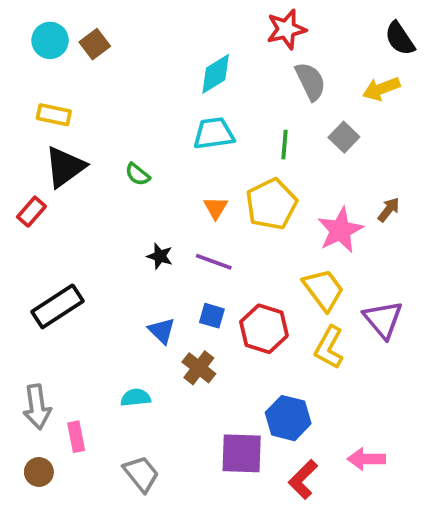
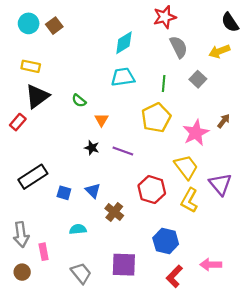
orange triangle: (216, 208) -> (101, 120), moved
blue square: (212, 316) -> (64, 193), moved
purple square: (242, 453) -> (124, 265), moved

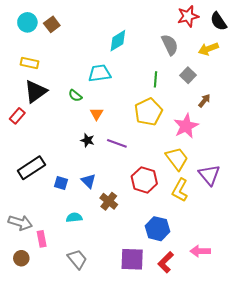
red star: (165, 17) -> (188, 16), moved
cyan trapezoid: (123, 77) -> (100, 73), moved
brown arrow: (224, 121) -> (204, 101), moved
gray arrow: (21, 235) -> (20, 223), turned -65
purple square: (124, 265) -> (132, 259), moved

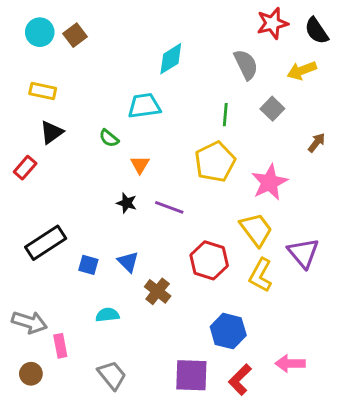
black triangle: (36, 91) -> (52, 132), size x0.7
brown arrow: (204, 101) -> (317, 143), moved

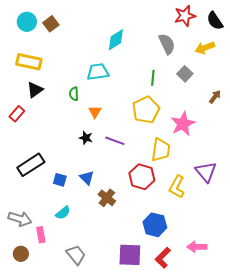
yellow rectangle: (43, 91) -> (29, 62), size x1.4
green semicircle: (109, 138) -> (74, 94), turned 48
yellow trapezoid: (256, 229) -> (161, 150), moved, turned 45
cyan semicircle: (107, 315) -> (63, 213), moved, turned 147

